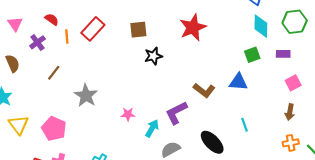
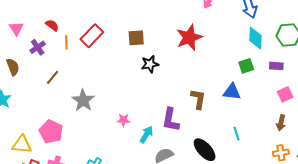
brown L-shape: (204, 90) -> (198, 99), turned -120
purple L-shape: (176, 113) -> (171, 120), turned -55
yellow triangle: (19, 125) -> (22, 144), moved, turned -50

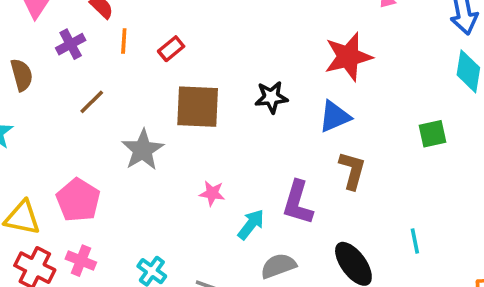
red rectangle: (92, 36) -> (171, 49), moved, size x0.6
brown square: (136, 38) -> (198, 107), moved, size x1.5
green square: (246, 66) -> (433, 134), moved
blue triangle: (232, 92) -> (335, 117), moved, turned -36

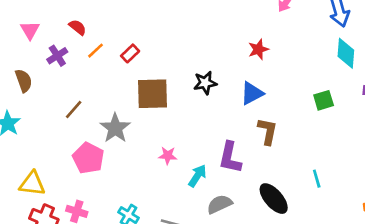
orange line: (124, 41) -> (96, 51), turned 48
red star: (348, 57) -> (258, 49), size x0.6
brown line: (92, 102) -> (74, 109), moved
pink pentagon: (78, 200) -> (88, 158), moved

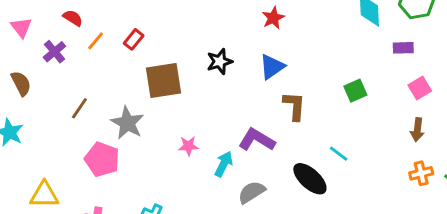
green square: (324, 100) -> (355, 91), moved
purple L-shape: (230, 158) -> (257, 140), turned 116
cyan line: (317, 179) -> (339, 154), moved, turned -30

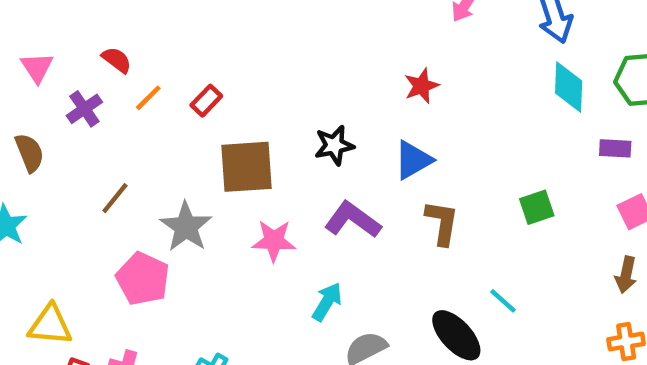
purple L-shape: (257, 140) -> (353, 220), moved
pink star: (188, 146) -> (274, 241), moved, size x1.4

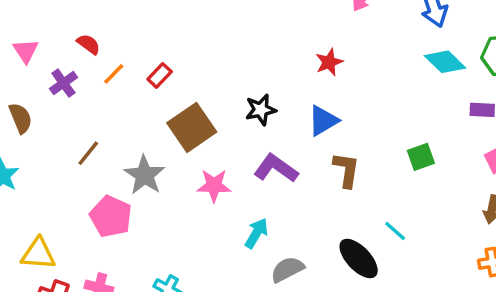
cyan diamond: (569, 87) -> (445, 62), turned -48
brown square: (247, 167) -> (192, 127), turned -30

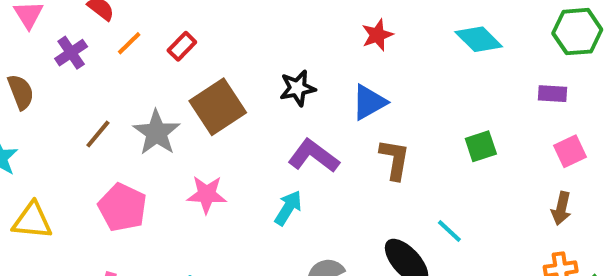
cyan diamond: (445, 62) -> (479, 39), moved
gray star: (145, 175) -> (157, 133), moved
pink star: (214, 185) -> (207, 194), moved
cyan arrow: (256, 233) -> (288, 208), moved
yellow triangle: (38, 254) -> (32, 221), moved

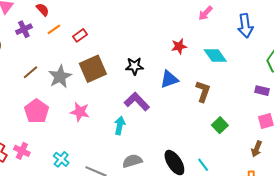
cyan diamond: (479, 39) -> (215, 55), moved
green square: (481, 146) -> (220, 125), moved, turned -35
brown L-shape: (395, 159) -> (203, 91), moved
cyan arrow: (288, 208) -> (120, 126), turned -30
cyan line: (449, 231) -> (203, 165), moved

